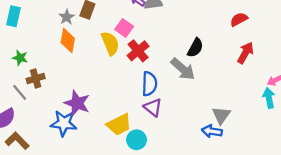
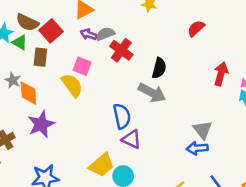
gray star: (67, 17) -> (13, 80), moved
red cross: (138, 51) -> (121, 50), moved
red arrow: (245, 53) -> (221, 74), moved
purple star: (77, 103) -> (41, 124), moved, turned -30

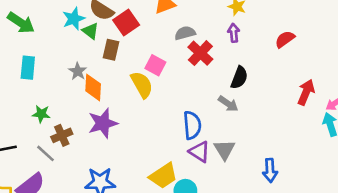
purple arrow: (89, 34) -> (234, 33), moved, turned 56
gray arrow: (152, 93) -> (228, 104), size x0.7
gray triangle: (202, 130) -> (224, 150), moved
blue arrow: (197, 148) -> (270, 170), turned -96

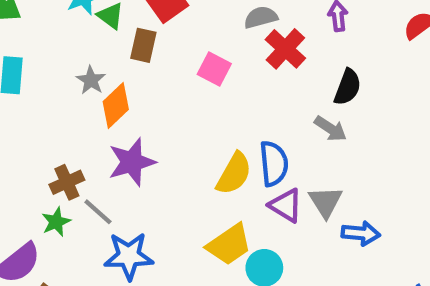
yellow semicircle: (142, 85) -> (234, 174), moved, turned 60
orange diamond: (93, 87) -> (116, 106), turned 44
green star: (41, 114) -> (56, 222), moved, turned -30
gray line: (46, 153) -> (98, 212), moved
blue arrow: (270, 170) -> (361, 233), moved, turned -80

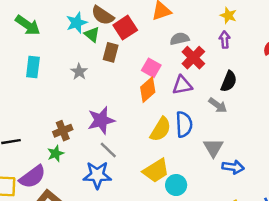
orange diamond: (116, 106) -> (148, 90), moved
purple triangle: (286, 205) -> (182, 85), moved, turned -45
gray line: (98, 212) -> (108, 150), moved

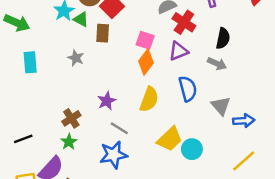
purple star: (101, 120) -> (107, 101), size x0.7
yellow semicircle: (160, 129) -> (149, 99), moved

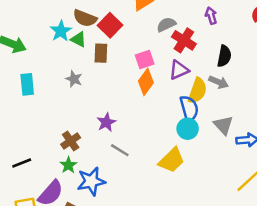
pink square: (145, 40) -> (145, 60), turned -36
yellow semicircle: (149, 99) -> (197, 91), moved
cyan circle: (192, 149) -> (188, 129), moved
blue star: (113, 155) -> (91, 181), moved

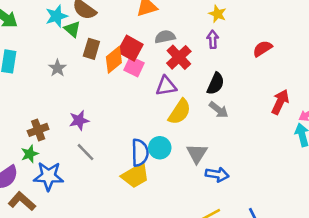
red square: (110, 25) -> (130, 48), moved, turned -30
pink square: (145, 60) -> (134, 67), turned 30
orange diamond: (146, 82) -> (114, 60), moved
gray arrow: (219, 82) -> (219, 110), moved
blue semicircle: (189, 108) -> (140, 153), moved

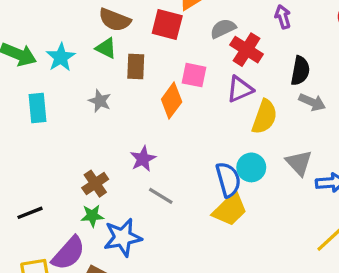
cyan star: (57, 16) -> (61, 57), moved
red square: (130, 48) -> (167, 24), moved
orange diamond: (114, 60) -> (172, 101), moved
green star: (30, 154) -> (92, 216), turned 30

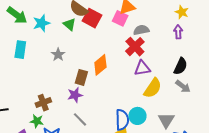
red square: (167, 24) -> (92, 18), moved
red cross: (247, 50) -> (135, 47), moved
brown rectangle: (136, 66) -> (81, 77), moved
pink square: (194, 75) -> (120, 18), moved

